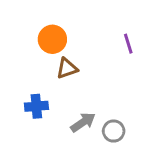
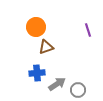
blue cross: (36, 106) -> (37, 73), moved

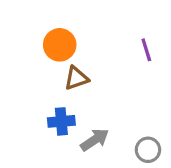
gray circle: (78, 90) -> (148, 150), moved

